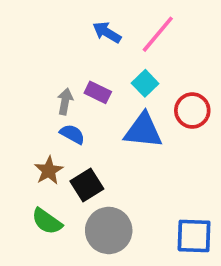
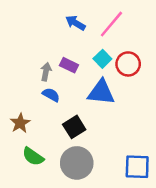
red circle: (192, 111) -> (128, 64), moved
brown star: (49, 170) -> (20, 123), moved
black square: (87, 185) -> (74, 127), moved

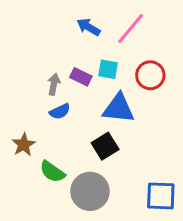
cyan square: (102, 59) -> (108, 69), moved, turned -36
blue semicircle: (51, 95) -> (60, 111), turned 126
black square: (74, 127) -> (105, 146), moved
green semicircle: (33, 157) -> (52, 172), moved

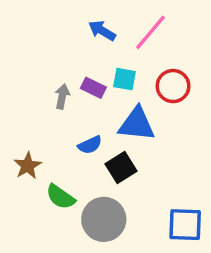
blue semicircle: (60, 111) -> (90, 145), moved

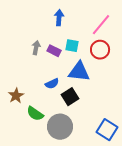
blue arrow: (102, 31) -> (59, 18), turned 63
pink line: (151, 32) -> (101, 25), moved
gray arrow: (62, 96) -> (36, 48), moved
blue square: (185, 225) -> (107, 130), turned 30

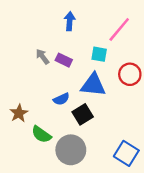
cyan square: (72, 46) -> (99, 54), moved
gray arrow: (36, 48) -> (42, 57), turned -48
red circle: (100, 50) -> (130, 74), moved

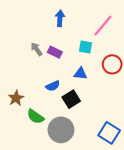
blue triangle: (93, 85) -> (80, 74), size x0.6

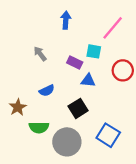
purple rectangle: (55, 52) -> (75, 63), moved
blue semicircle: (53, 86) -> (47, 91), moved
green semicircle: (35, 117) -> (39, 127), turned -36
blue square: (109, 133) -> (108, 135), moved

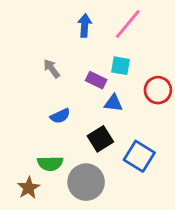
pink line: (113, 28) -> (128, 24), moved
brown star: (18, 107) -> (29, 188), moved
blue square: (108, 135) -> (139, 156), moved

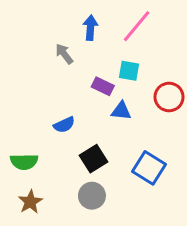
gray arrow: (52, 69) -> (64, 54), moved
black square: (100, 139) -> (94, 159), moved
green semicircle: (50, 163) -> (24, 162), moved
gray circle: (86, 182) -> (92, 196), size x0.7

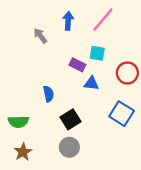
gray arrow: (64, 54) -> (40, 36), moved
blue semicircle: (64, 125) -> (48, 94), turned -77
blue square: (149, 168) -> (122, 114), moved

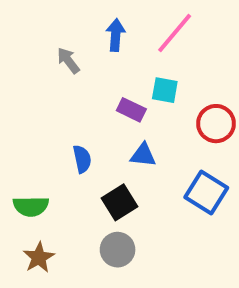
blue triangle: (91, 83) -> (143, 155), moved

